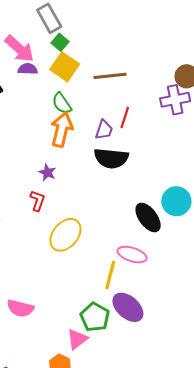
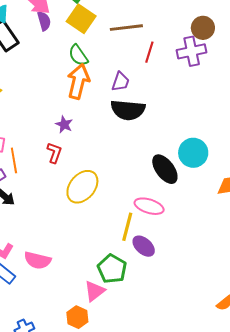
purple semicircle: (28, 69) -> (44, 21), turned 72
red line: (125, 117) -> (149, 52), moved
purple ellipse: (128, 307) -> (144, 246), moved, size x0.7

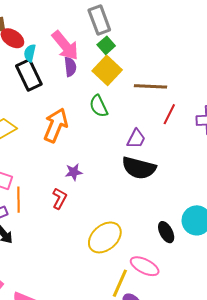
orange arrow: (78, 81) -> (56, 125), moved
purple star: (64, 124) -> (74, 172), turned 30
black ellipse: (165, 169) -> (166, 232), size x0.7
yellow ellipse: (82, 187) -> (105, 237), moved

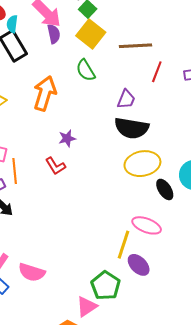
red L-shape: (59, 198) -> (55, 166), turned 125
yellow ellipse: (105, 237) -> (142, 164), moved, turned 36

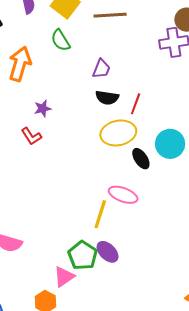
red line: (157, 72) -> (136, 104), moved
black semicircle: (132, 128) -> (107, 98), size x0.7
purple ellipse: (139, 265) -> (108, 252), moved

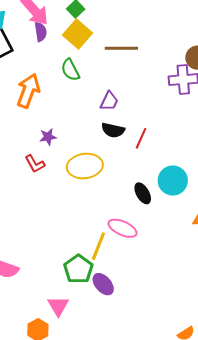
yellow ellipse: (118, 133) -> (85, 166), moved
green pentagon: (83, 255) -> (78, 269), moved
pink triangle: (64, 277) -> (58, 306), turned -30

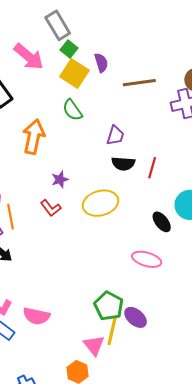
purple semicircle: (41, 32) -> (101, 63), moved
brown line: (121, 48) -> (139, 83), moved
yellow line: (98, 246) -> (112, 331), moved

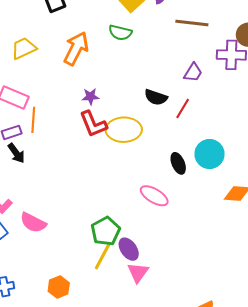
green semicircle: (72, 110) -> (120, 33), turned -55
purple trapezoid: (115, 135) -> (193, 72), moved
red L-shape: (51, 208) -> (93, 124), moved, size x1.4
pink triangle: (94, 345) -> (138, 272), moved

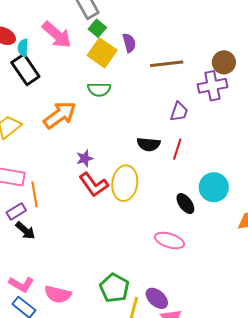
orange arrow: (76, 48) -> (60, 115), turned 40
yellow ellipse: (124, 130) -> (125, 183), turned -68
green pentagon: (106, 231) -> (114, 288), moved

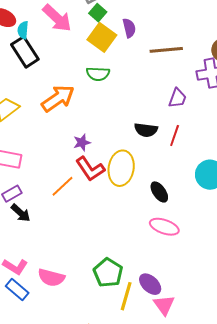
orange line: (34, 194) -> (62, 186), moved, turned 55
black ellipse: (185, 204) -> (159, 192), moved

